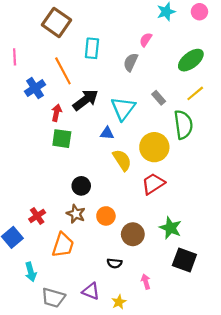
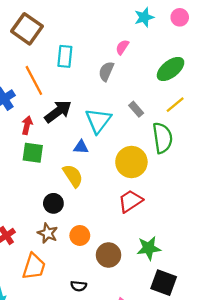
yellow semicircle: (122, 160) -> (73, 176), moved
green star: (170, 228) -> (149, 248), turned -30
black semicircle: (115, 263) -> (79, 286), moved

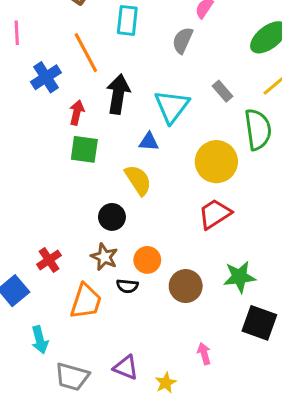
black arrow: (58, 111) -> (118, 94), turned -44
black semicircle: (79, 286) -> (127, 286), moved

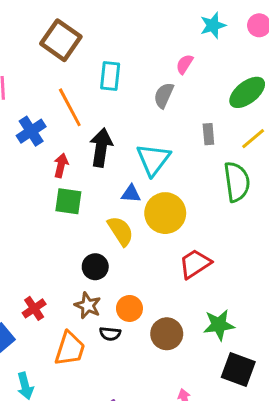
gray rectangle: (223, 91) -> (208, 134), moved, turned 36
yellow circle: (216, 162) -> (165, 213), moved

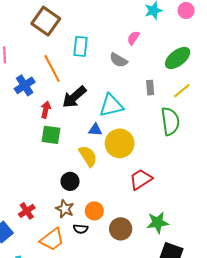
gray semicircle: (164, 95) -> (119, 60), turned -84
black arrow: (101, 148) -> (74, 97), turned -140
cyan triangle: (153, 159) -> (111, 105), turned 40
orange trapezoid: (70, 349) -> (52, 239), turned 35

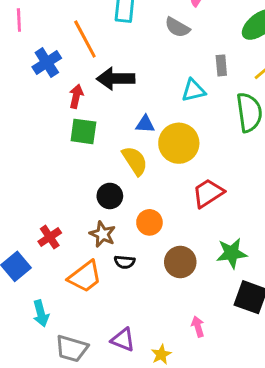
black arrow: (74, 97) -> (116, 79), turned 40
cyan triangle: (111, 105) -> (193, 90), moved, size x0.7
orange circle: (94, 211) -> (149, 222), moved

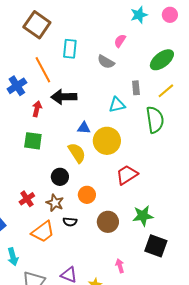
green square: (83, 131) -> (33, 141), moved
red cross: (50, 237) -> (27, 199), moved

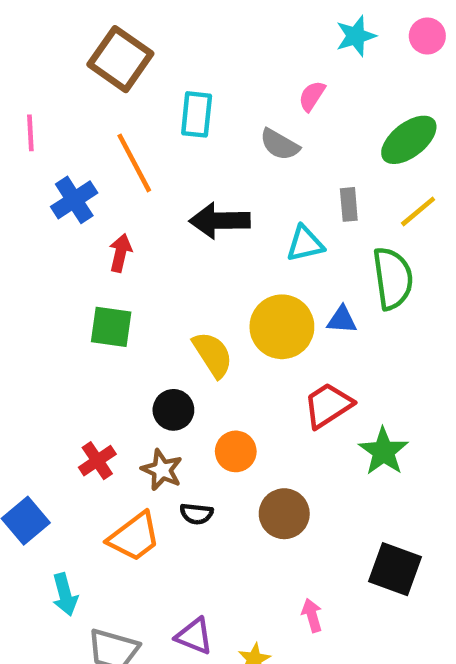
black arrow: (64, 97) -> (220, 221), moved
blue triangle: (84, 128) -> (342, 320), moved
green star: (143, 216) -> (383, 451), moved, turned -30

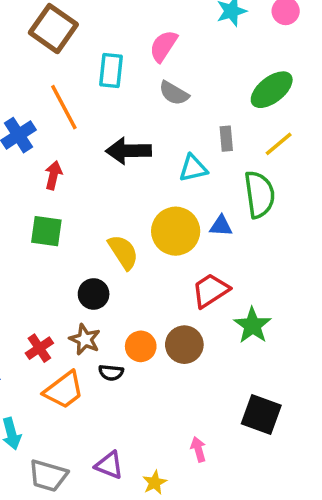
pink semicircle: (312, 96) -> (163, 46), moved, size x1.4
orange circle: (236, 451) -> (141, 346), moved
red cross: (97, 461) -> (39, 348), moved
brown circle: (284, 514) -> (184, 345), moved

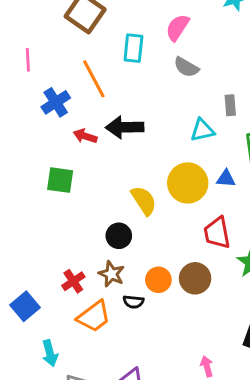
black arrow: (128, 151) -> (125, 127), moved
red arrow: (53, 175) -> (85, 136), turned -85
green square: (46, 231) -> (60, 180), moved
red trapezoid: (211, 290) -> (217, 233), turned -68

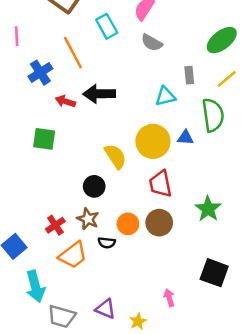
cyan rectangle: (133, 48) -> (107, 26), turned -35
red trapezoid: (217, 233) -> (160, 184), moved
cyan arrow: (50, 353) -> (35, 286), size x1.4

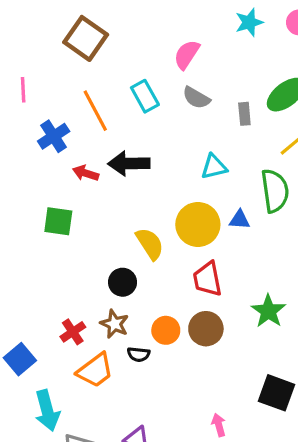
cyan rectangle: (107, 26) -> (145, 96), moved
gray rectangle: (189, 75) -> (244, 114), moved

